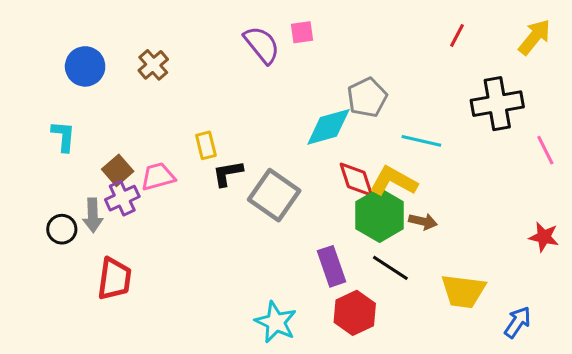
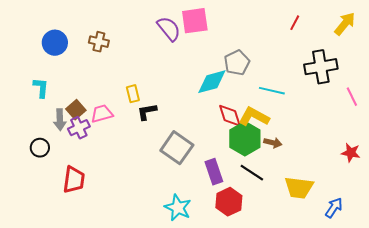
pink square: (302, 32) -> (195, 21), size x1.8
brown cross: (153, 65) -> (99, 42), turned -36
gray square: (274, 195) -> (177, 148), moved
gray arrow: (93, 215) -> (60, 120), moved

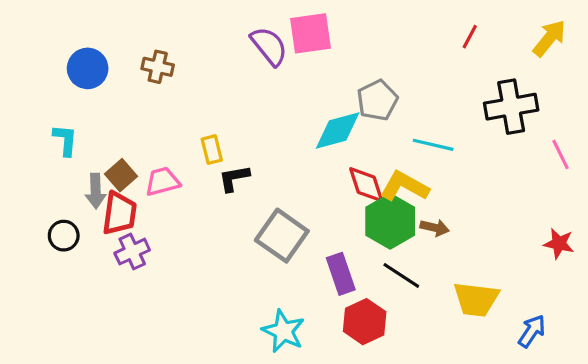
purple cross: (79, 128) -> (132, 252), moved
red trapezoid: (74, 180) -> (119, 213), moved

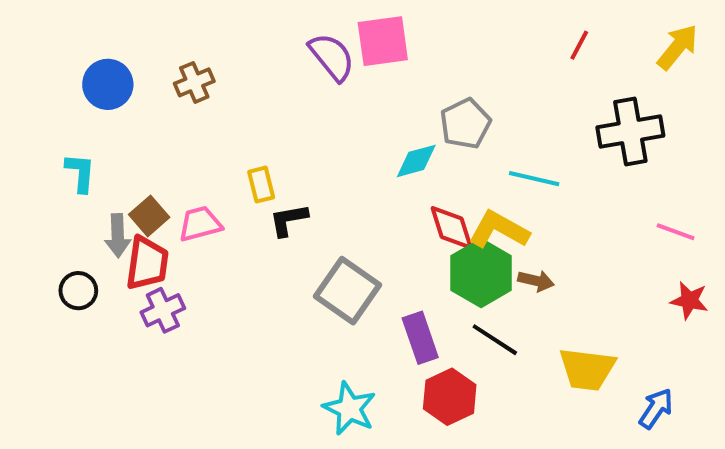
brown cross: (158, 67) -> (194, 82), turned -36
cyan diamond: (338, 131) -> (416, 161), size x0.7
pink line: (560, 154) -> (676, 232), moved, turned -44

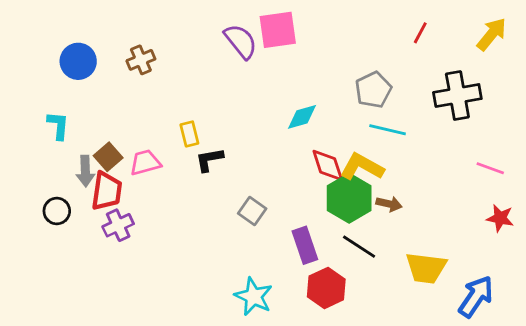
gray pentagon: (465, 124) -> (373, 90), moved
gray square: (347, 291) -> (252, 211), size x0.6
blue arrow: (656, 408) -> (476, 297), size x1.4

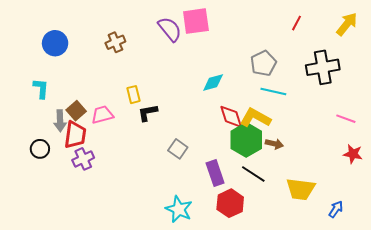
brown cross: (141, 60) -> (115, 42), moved
blue arrow: (476, 297) -> (336, 209), size x0.6

